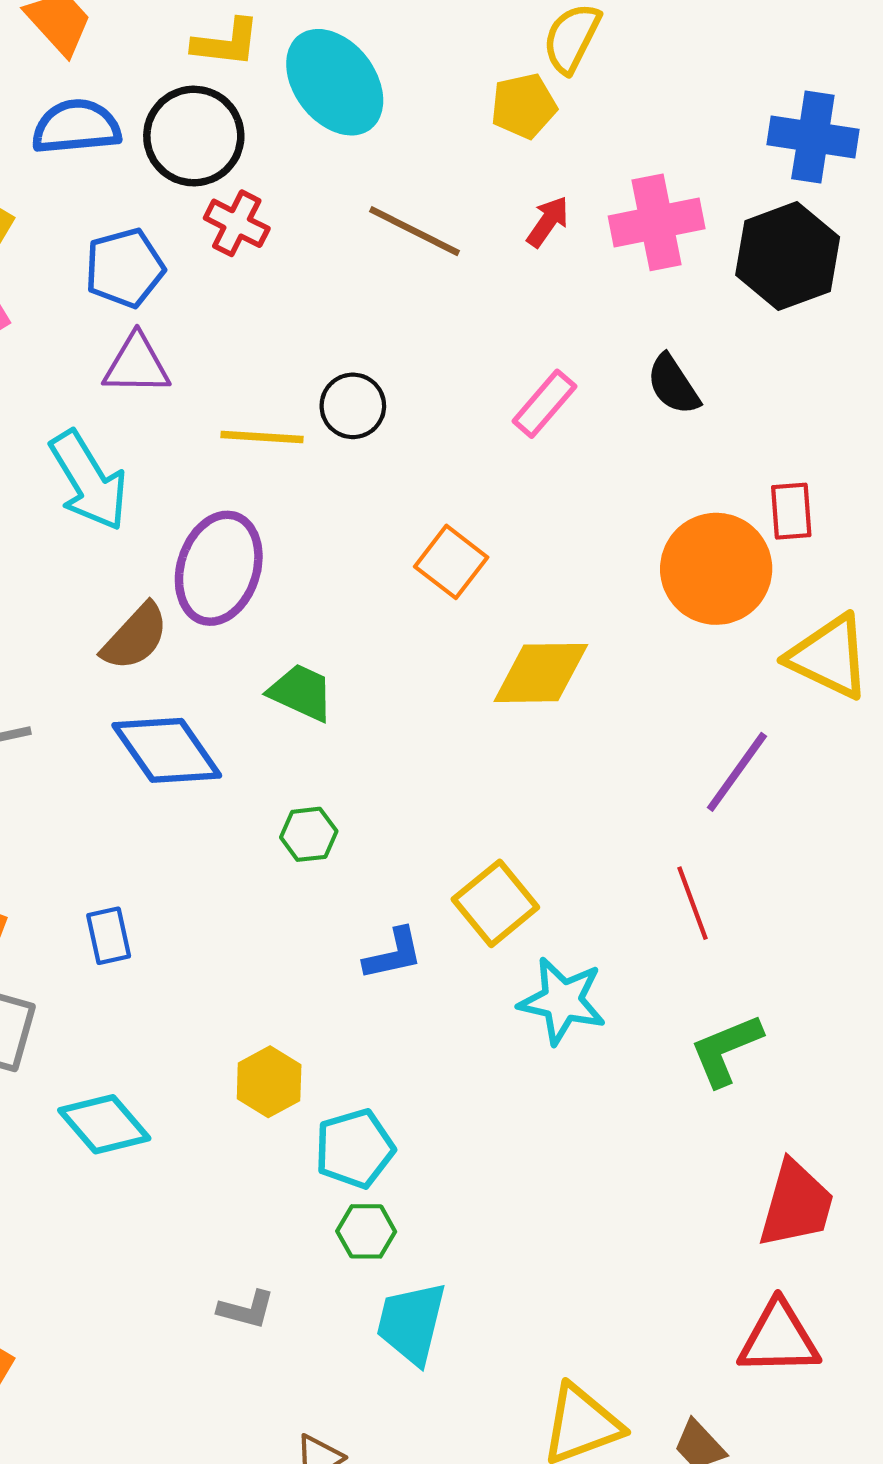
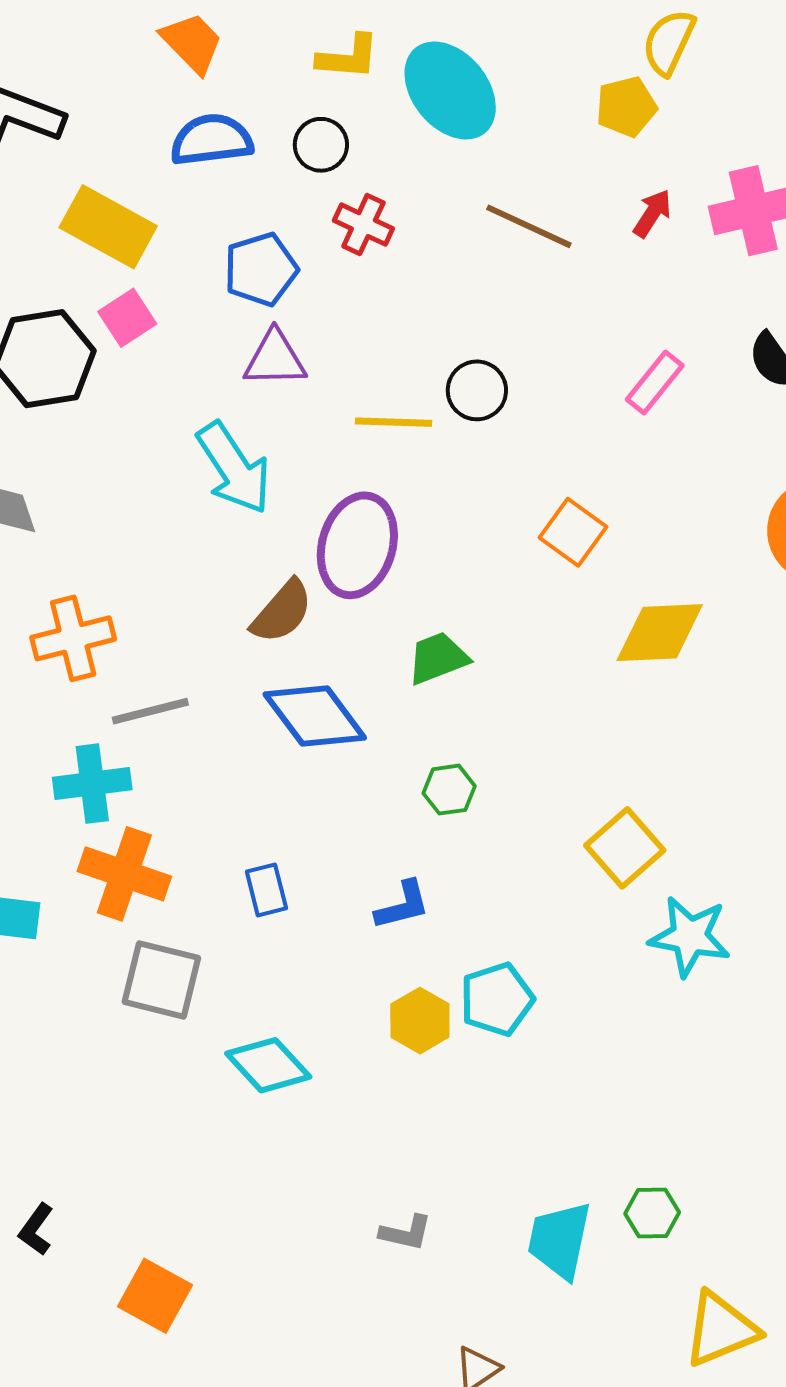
black circle: (194, 136) -> (321, 145), size x0.6
green trapezoid: (301, 692) -> (438, 658), turned -44
blue L-shape: (393, 954) -> (403, 905), moved
cyan pentagon: (355, 1149) -> (497, 999), moved
green hexagon: (366, 1231) -> (652, 1213), moved

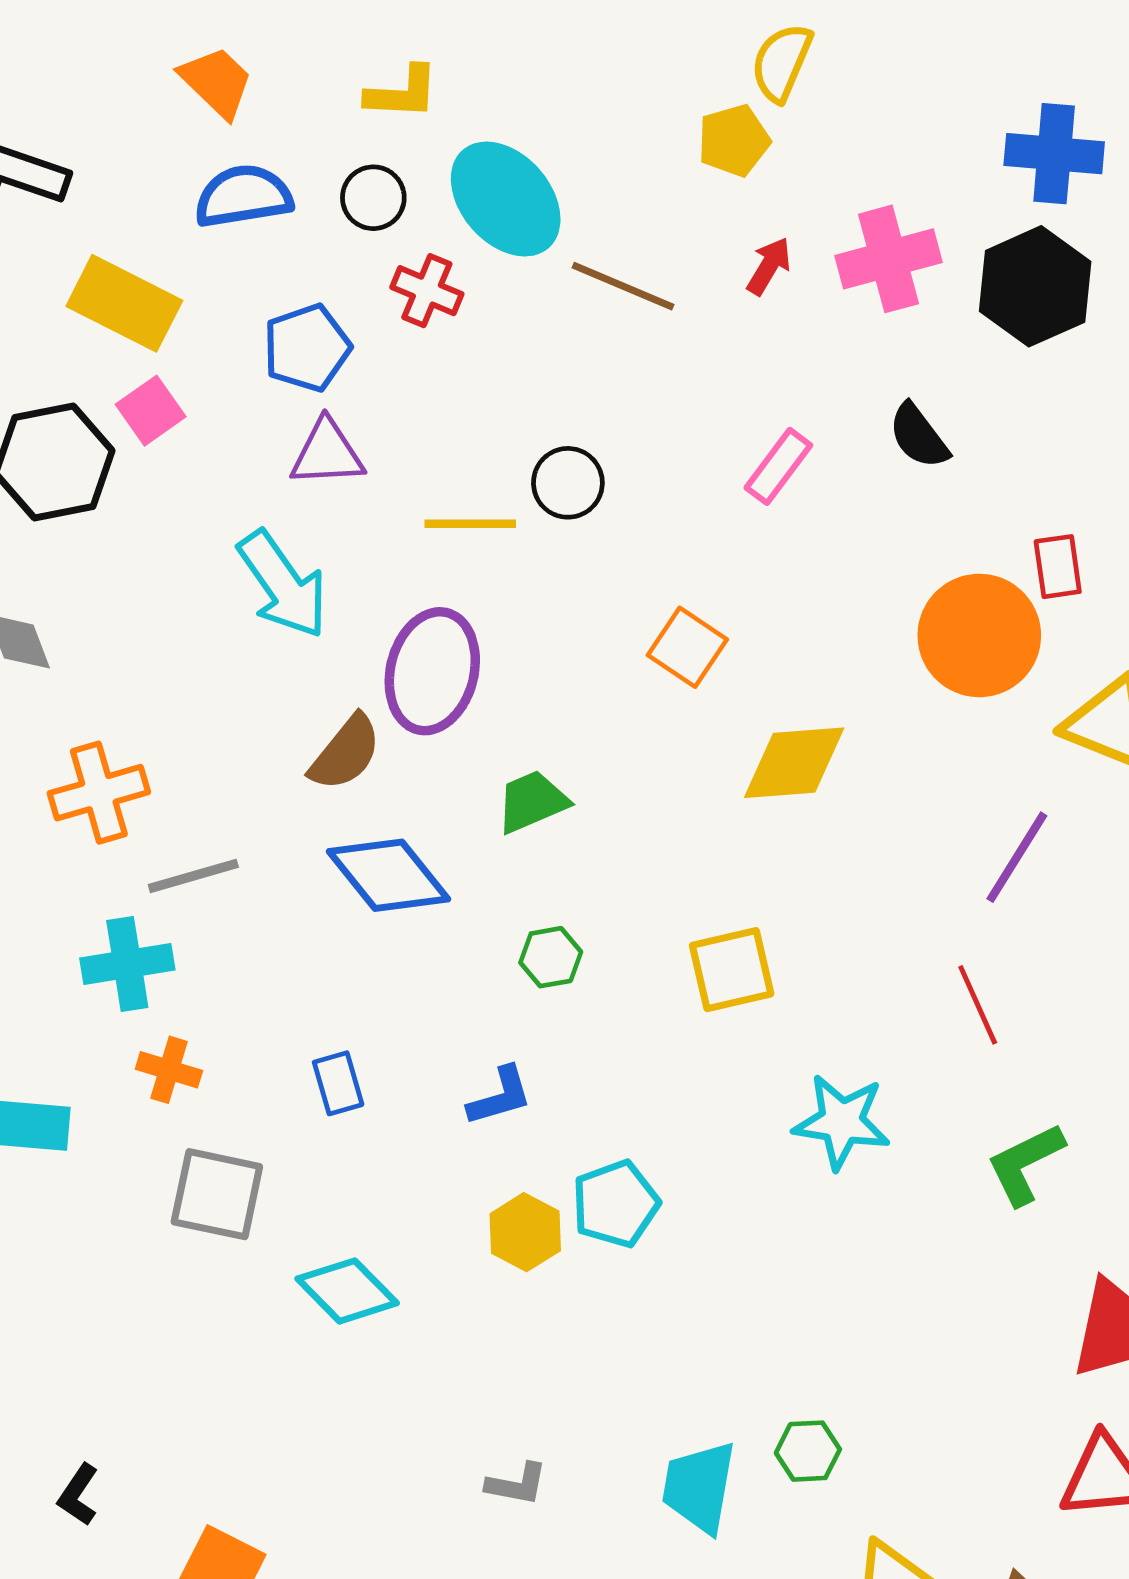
cyan ellipse: (450, 90) -> (506, 199), moved
yellow square: (625, 848) -> (732, 970), moved, turned 30
orange cross: (124, 874) -> (169, 1070), size x0.6

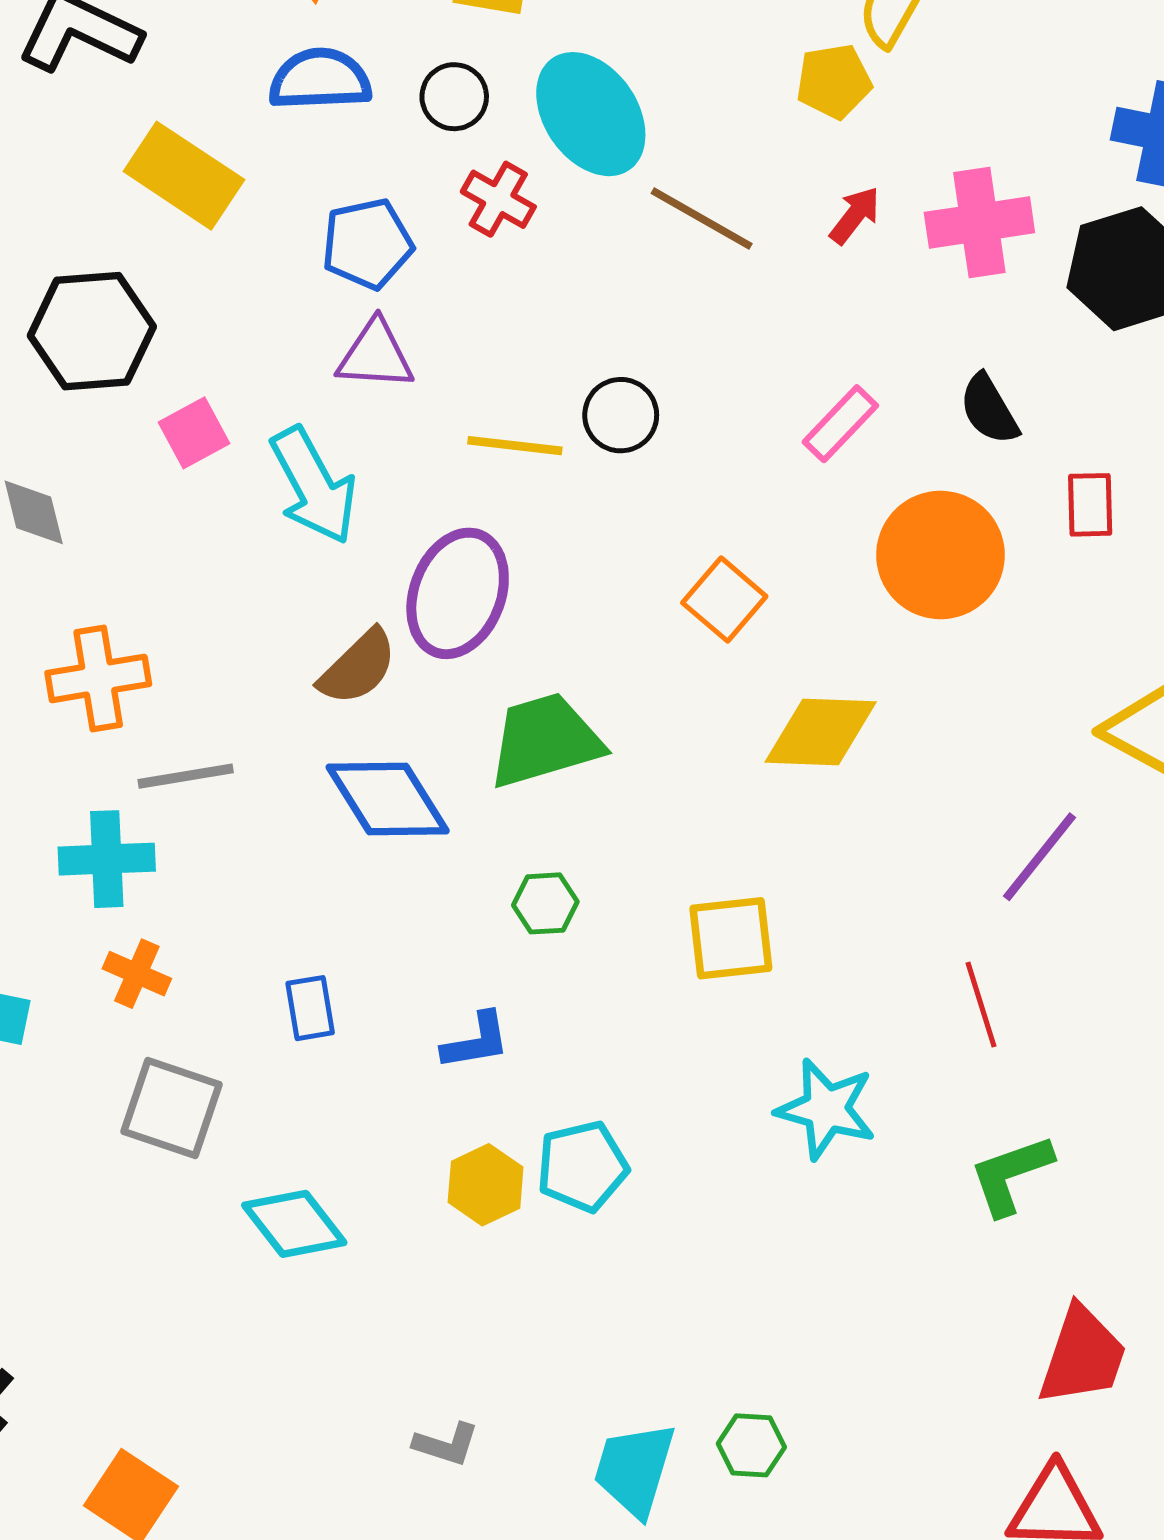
pink square: (151, 411) -> (194, 433), moved
red rectangle: (1058, 567) -> (1090, 505), moved
orange circle: (979, 635) -> (940, 555), moved
green trapezoid: (532, 802) -> (545, 740), size x1.5

